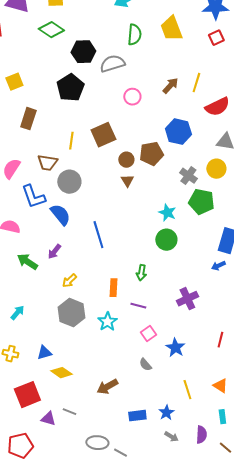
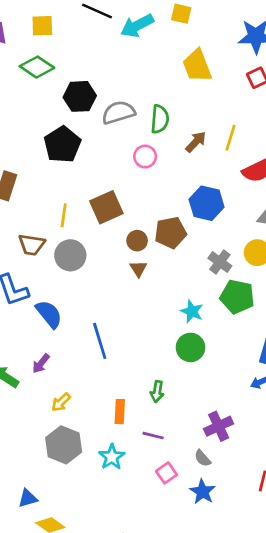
green semicircle: (134, 35) -> (160, 119), moved
gray circle: (69, 182) -> (70, 255), moved
gray semicircle: (145, 365) -> (203, 458), moved

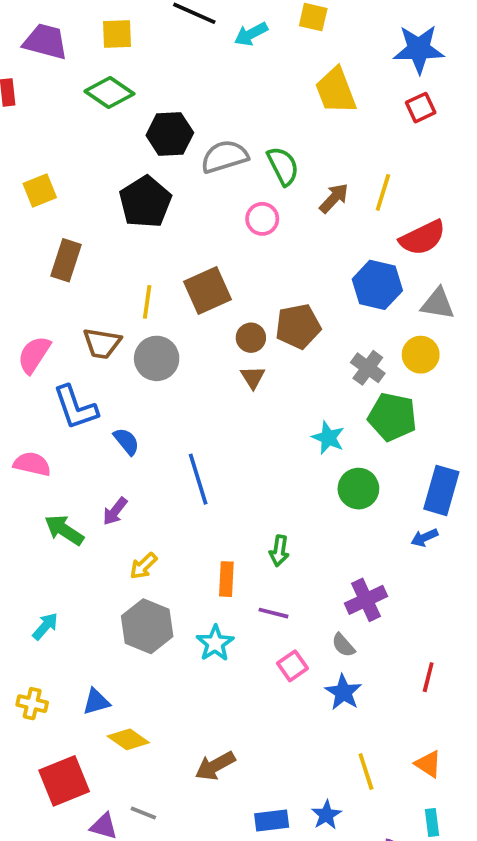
cyan arrow: (137, 26) -> (251, 34), size x0.7
green semicircle: (160, 119) -> (283, 166), turned -32
blue hexagon: (207, 203) -> (377, 285), moved
blue semicircle: (49, 314) -> (126, 441), size x0.7
green circle: (190, 347) -> (358, 489), moved

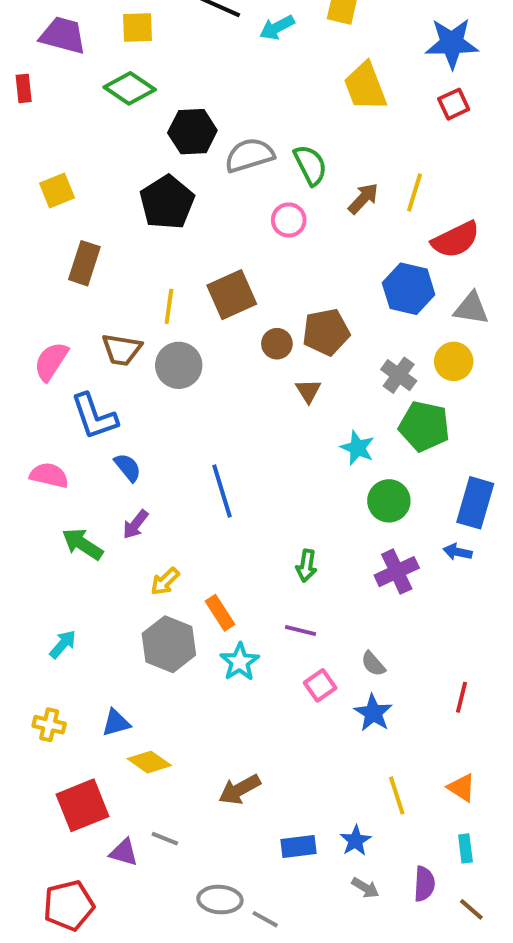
brown triangle: (253, 377) -> (308, 391), moved
blue semicircle: (126, 441) -> (128, 467), moved
blue arrow: (424, 538) -> (458, 552), turned 36
orange rectangle: (226, 579) -> (220, 613), moved, turned -36
purple cross: (366, 600) -> (397, 572), moved

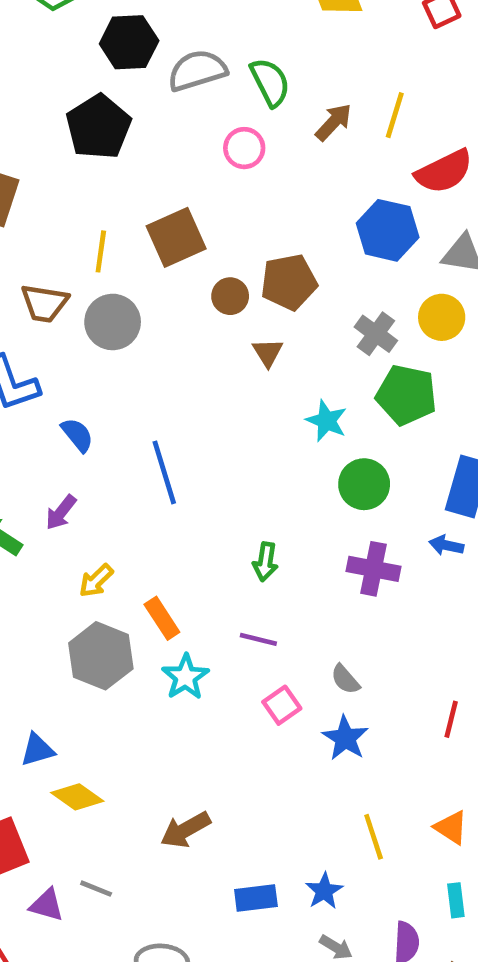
blue semicircle: (128, 467) -> (77, 435), moved
purple cross: (397, 572) -> (374, 569), turned 36

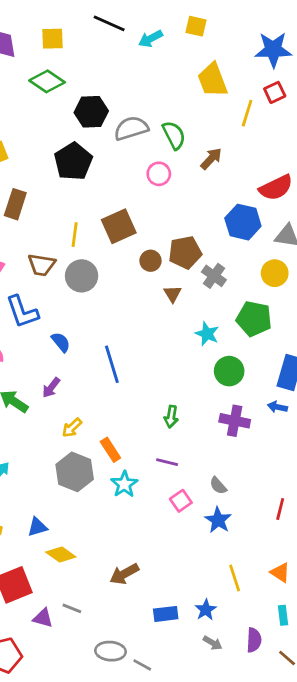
yellow line: (395, 115) -> (247, 113), moved
gray cross: (376, 334) -> (214, 276), moved

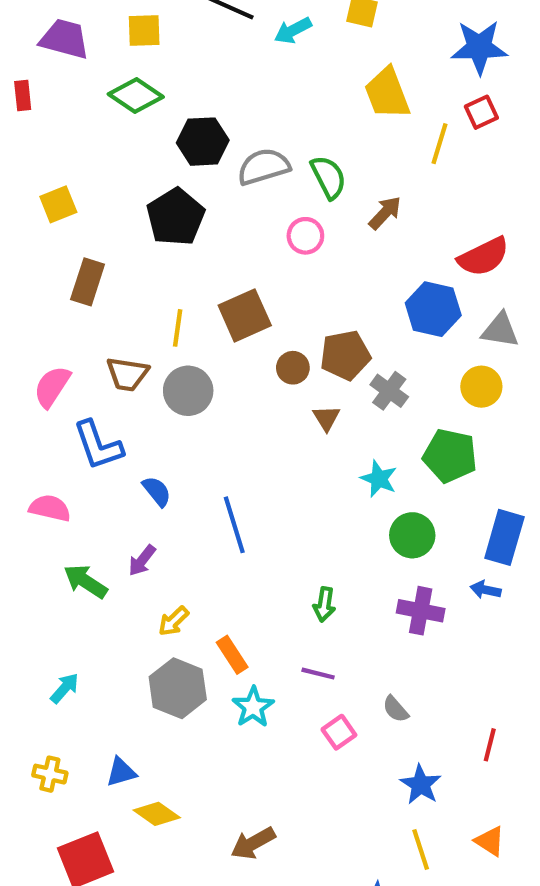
blue star: (218, 520) -> (421, 785), moved

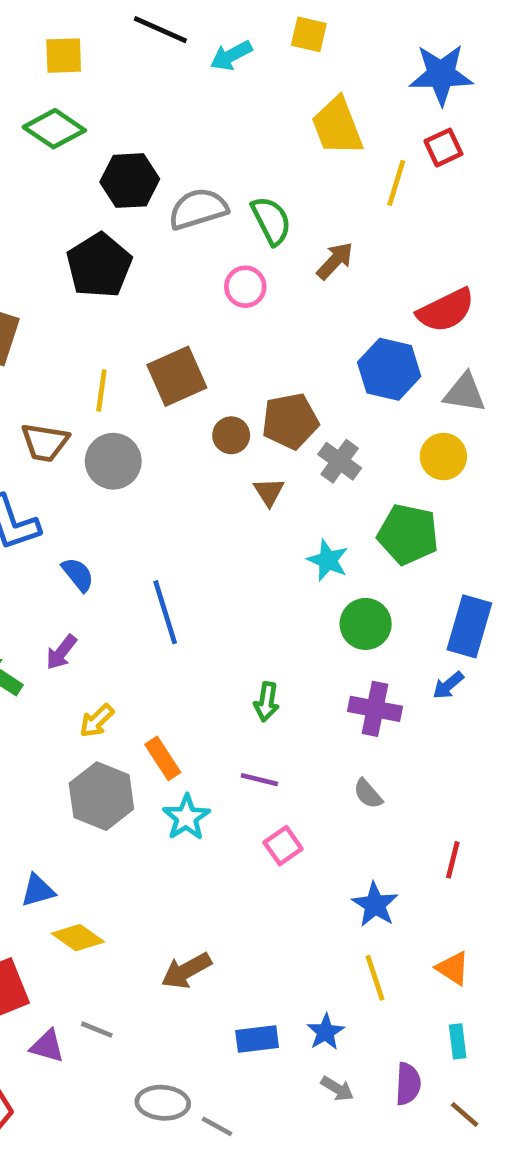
blue arrow: (486, 590) -> (448, 685), turned -52
gray semicircle: (396, 709) -> (368, 794), moved

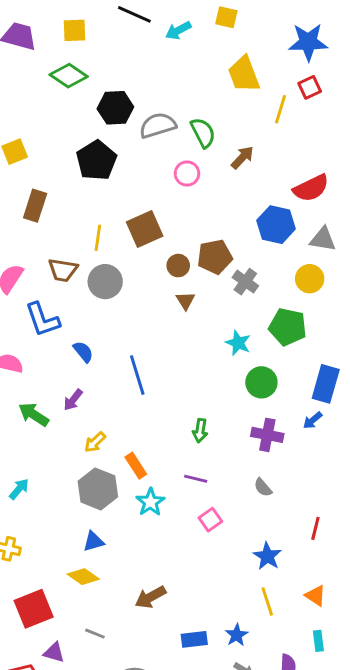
brown triangle: (269, 492) -> (186, 301), moved
blue triangle: (38, 890) -> (93, 542), moved
purple triangle: (47, 1046) -> (54, 653), moved

